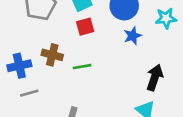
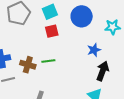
blue star: (133, 36) -> (94, 50), moved
brown cross: (52, 55) -> (28, 65), moved

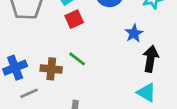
green line: (48, 61) -> (77, 59), turned 56

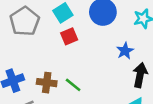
green line: (77, 59) -> (73, 85), moved

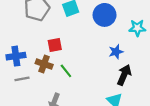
red square: (69, 36) -> (55, 45), moved

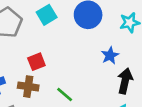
green line: (66, 71) -> (65, 94), moved

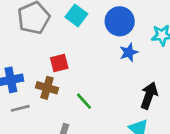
cyan square: (47, 15) -> (76, 15), turned -30
blue star: (110, 56) -> (129, 52), moved

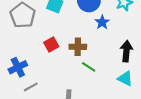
brown cross: (47, 88) -> (78, 47), moved
green line: (84, 101) -> (89, 67), moved

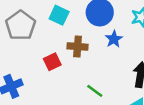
brown cross: (78, 47) -> (78, 47), moved

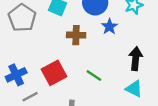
red square: (52, 62) -> (54, 73), moved, size x1.5

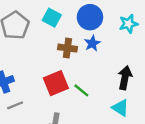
blue star: (109, 27) -> (92, 43), moved
red square: (54, 73) -> (56, 83), moved

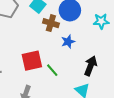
blue star: (92, 43) -> (68, 42), moved
brown cross: (67, 48) -> (51, 23), moved

